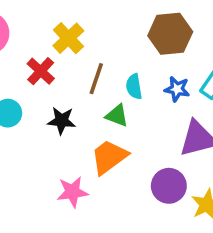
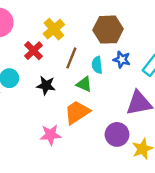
brown hexagon: (170, 34) -> (108, 30), moved
blue star: (177, 89) -> (122, 60), moved

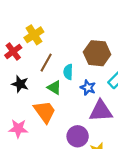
brown hexagon: (108, 30) -> (97, 53), moved
blue star: (122, 60) -> (88, 88), moved
orange trapezoid: (77, 112) -> (45, 112), turned 80

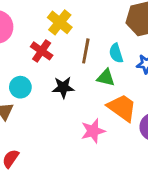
orange trapezoid: (45, 112) -> (122, 108), moved
pink star: (18, 129) -> (93, 131), moved

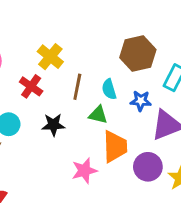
orange trapezoid: (122, 108) -> (115, 147), turned 52

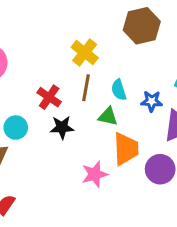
brown hexagon: (138, 54) -> (142, 26), moved
yellow cross: (50, 57) -> (85, 53), moved
red cross: (31, 86) -> (49, 97), moved

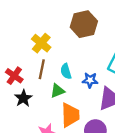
green triangle: (108, 116) -> (57, 91), turned -35
black star: (62, 127) -> (23, 98), turned -30

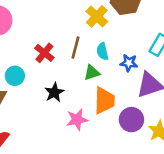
yellow cross: (41, 43) -> (97, 16), moved
black star: (23, 98) -> (54, 92), moved

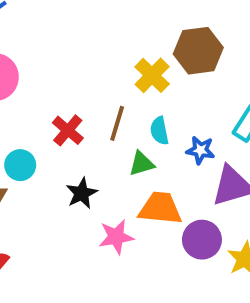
orange trapezoid: (104, 101) -> (160, 208), turned -88

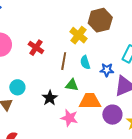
red cross: (68, 130) -> (36, 48), moved
green triangle: (142, 164) -> (72, 85), moved, turned 32
pink star: (116, 237) -> (69, 118), turned 30

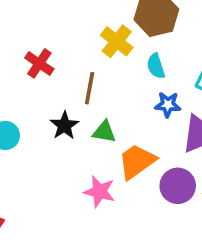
cyan semicircle: (85, 62) -> (156, 66), moved
black star: (50, 98) -> (64, 126), moved
orange trapezoid: (90, 101) -> (137, 161), turned -35

